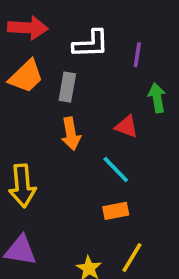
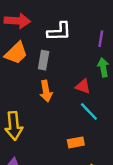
purple line: (137, 55) -> (101, 39), moved
cyan line: (116, 170) -> (89, 111), moved

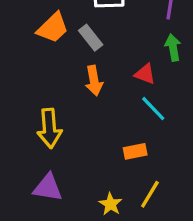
gray rectangle: (44, 60) -> (91, 38), turned -48

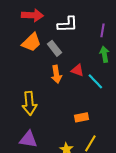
red triangle: (145, 74) -> (77, 70), moved
cyan line: (153, 109) -> (95, 81), moved

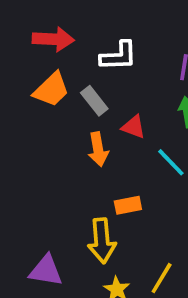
red triangle: (77, 70) -> (134, 127), moved
yellow arrow: (29, 103) -> (102, 241), moved
orange rectangle: (81, 117) -> (128, 205), moved

